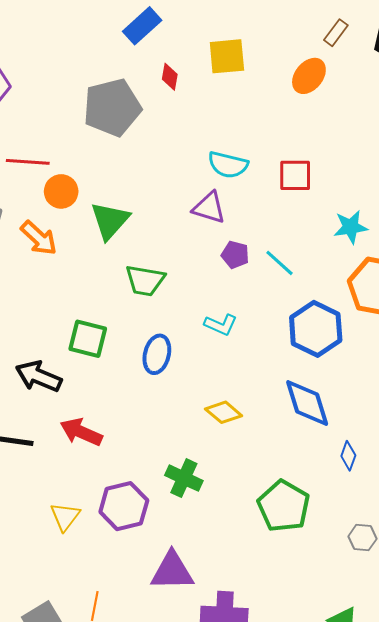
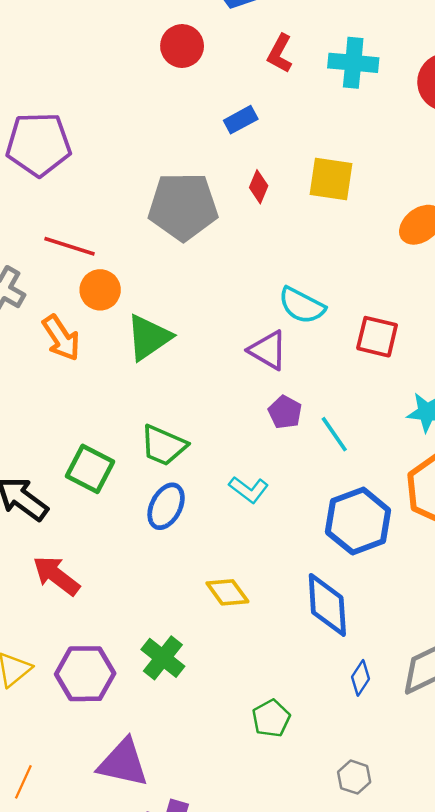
blue rectangle: (142, 26) -> (241, 120), size x0.7
green trapezoid: (145, 280) -> (163, 445), moved
green pentagon: (284, 506) -> (271, 718), size x0.6

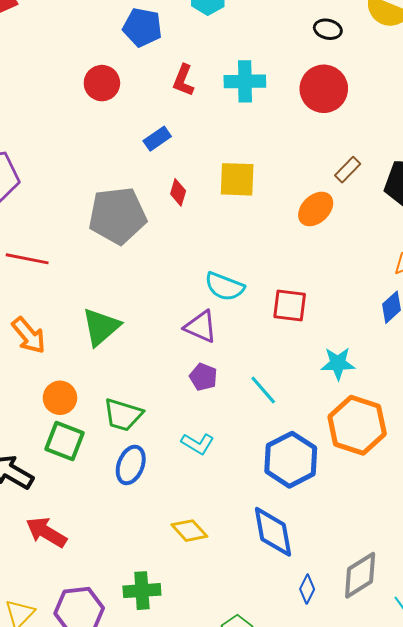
orange circle: (100, 290) -> (60, 398), moved
purple pentagon: (285, 412) -> (203, 377), moved
green cross: (163, 658) -> (142, 591), turned -36

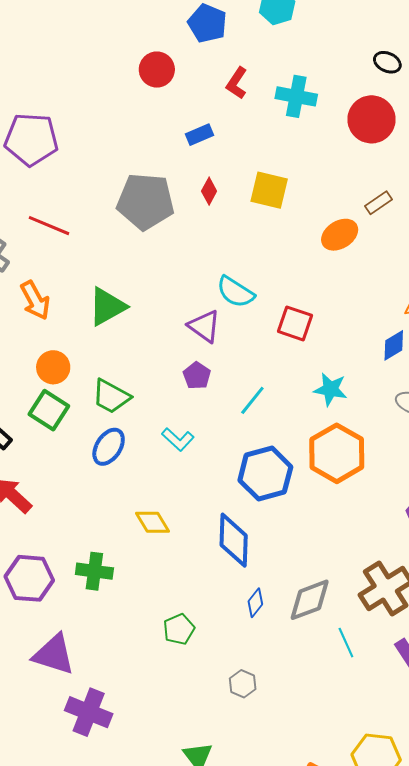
cyan line: (263, 390) -> (252, 400), turned 68

